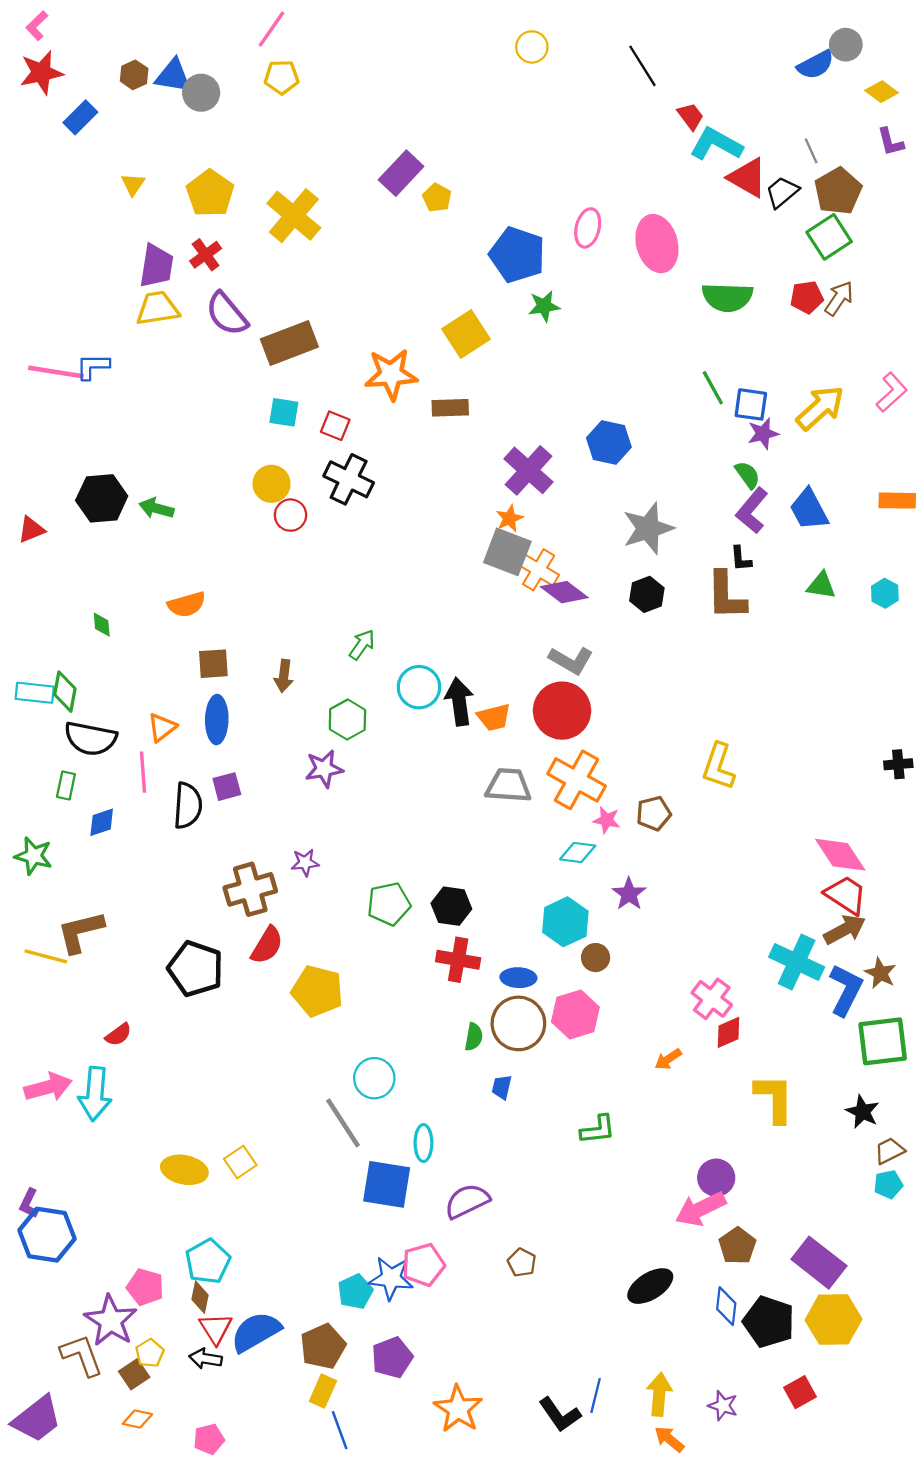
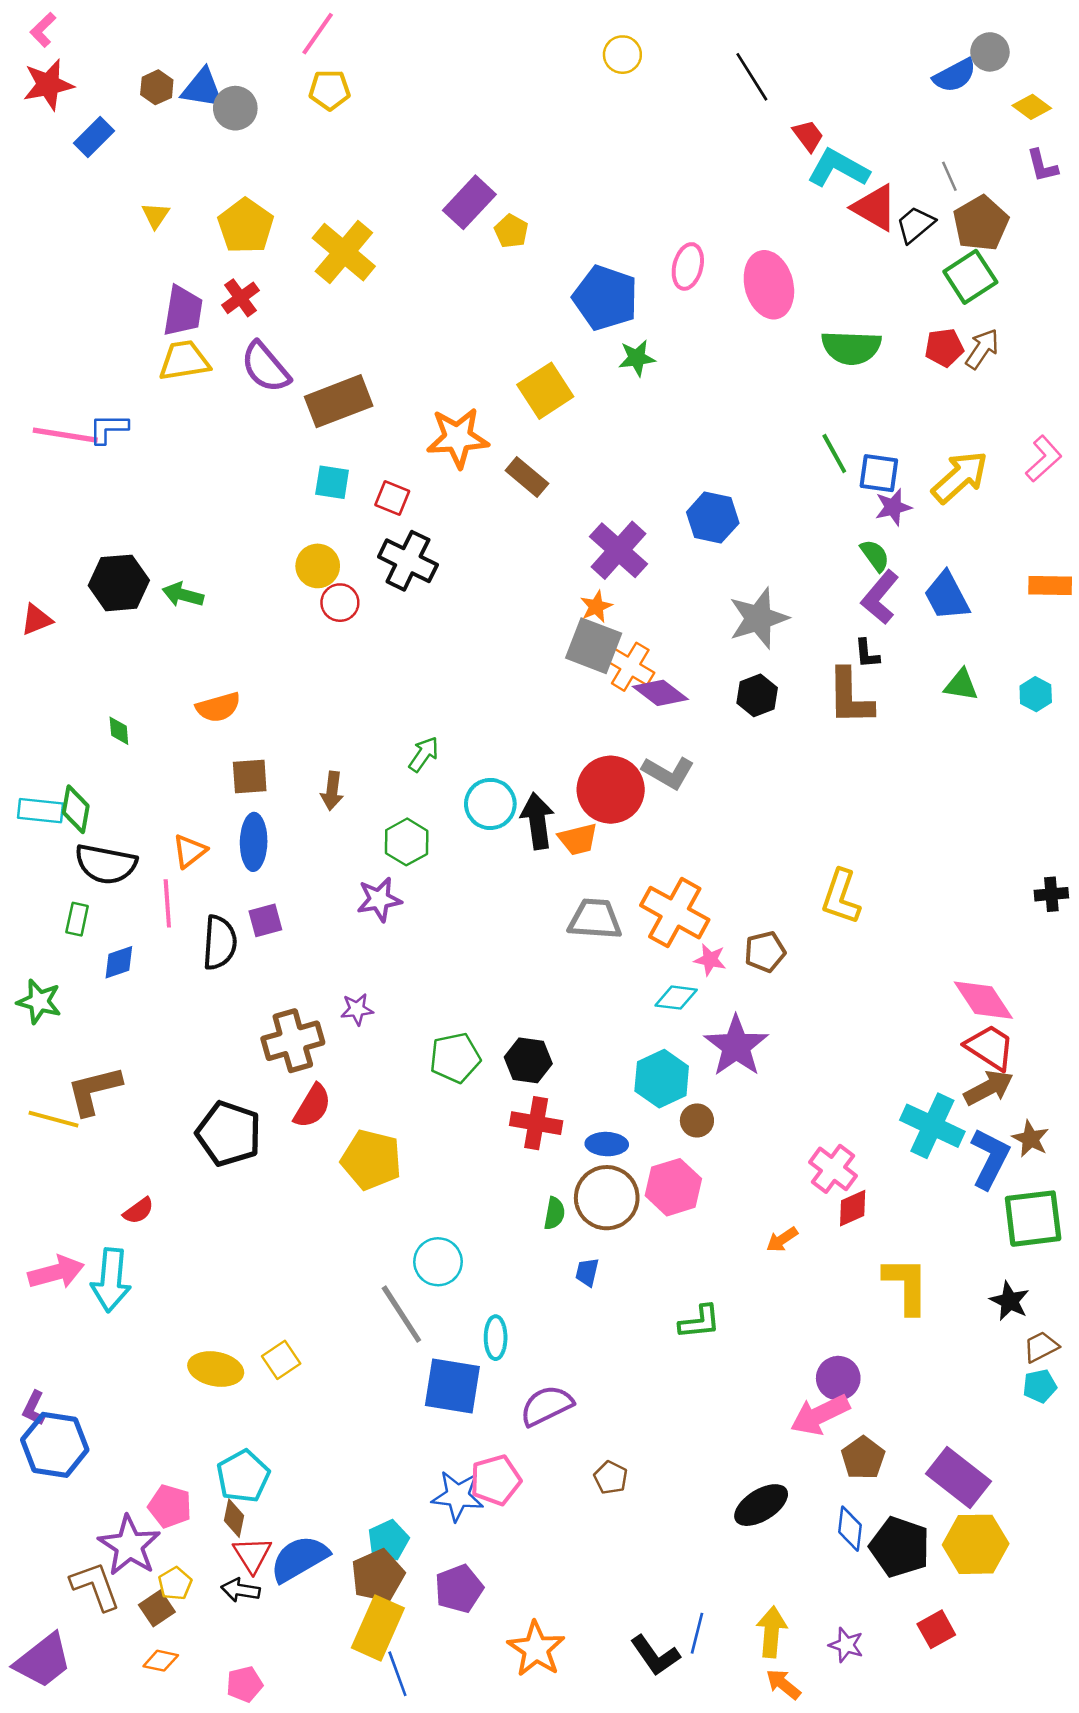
brown rectangle: (450, 408) -> (527, 477), turned 42
red circle: (562, 711) -> (611, 790), moved
purple star: (629, 894) -> (736, 1046), size x1.6
cyan pentagon: (355, 1292) -> (388, 1540), moved
yellow rectangle: (323, 1391) -> (378, 1628), size x1.6

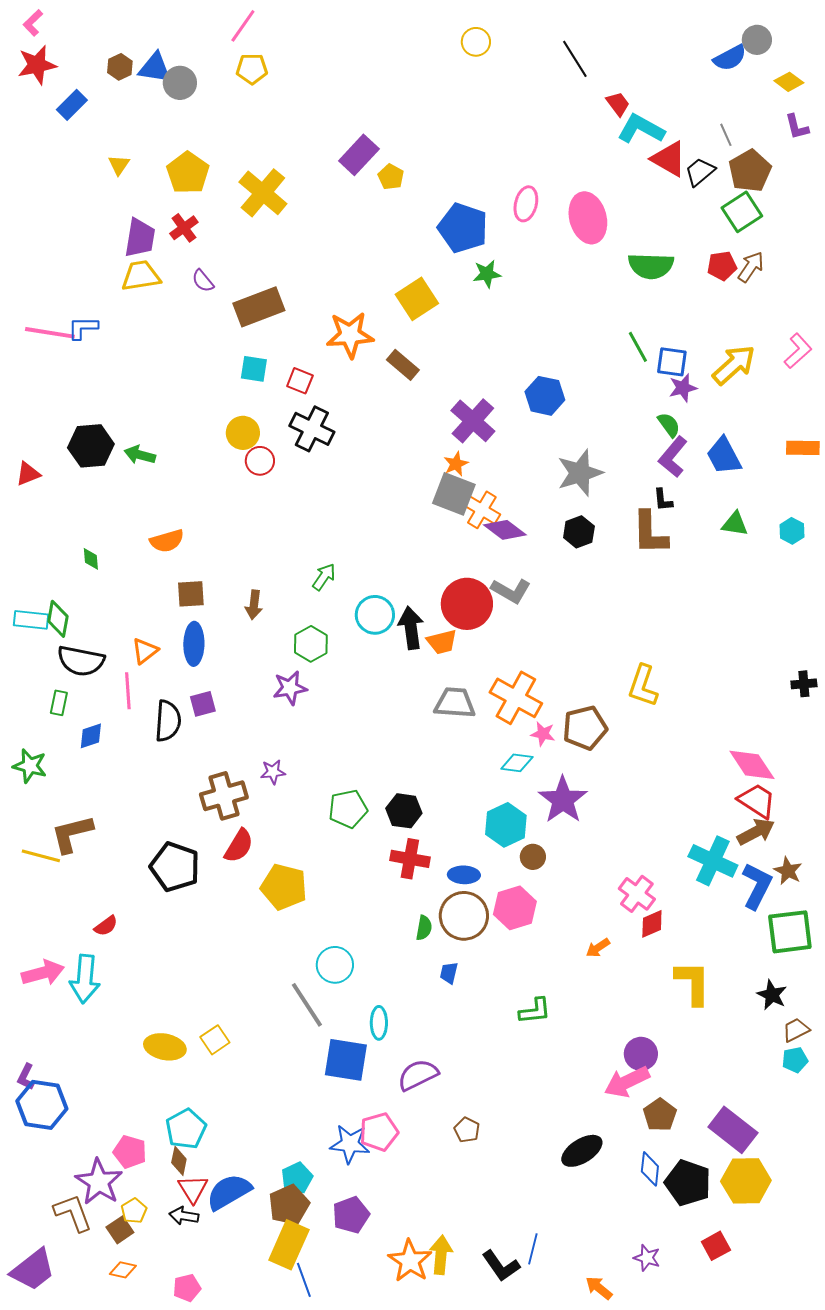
purple semicircle: (265, 367) -> (203, 281), size x0.6
brown pentagon: (765, 952) -> (585, 728), size x1.4
yellow arrow: (772, 1632) -> (441, 1255), moved

